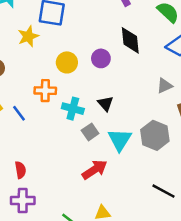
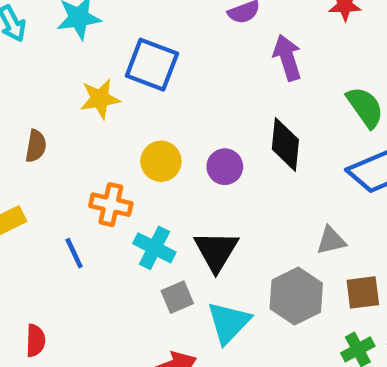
black triangle: (105, 104) -> (216, 251), size x1.5
blue line: (19, 113) -> (74, 253), moved
gray hexagon: (155, 135) -> (296, 296), moved

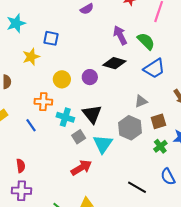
purple arrow: (287, 58) -> (120, 35), moved
blue square: (152, 65) -> (51, 38), size x0.7
black diamond: (285, 144) -> (114, 63), turned -70

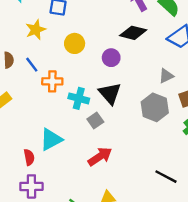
purple circle: (90, 77) -> (111, 58), moved
yellow circle: (62, 79) -> (75, 43), moved
blue line: (31, 125) -> (32, 65), moved
cyan triangle: (103, 144) -> (51, 140), moved, turned 30

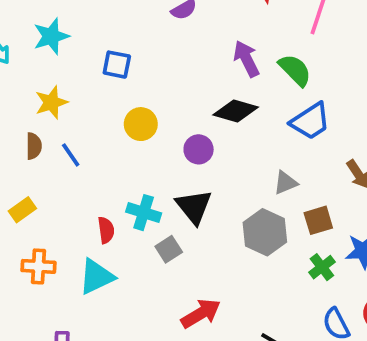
yellow star: (36, 30) -> (51, 102), moved
orange cross: (52, 81) -> (38, 266), moved
red arrow: (100, 156) -> (201, 313), moved
red semicircle: (29, 157) -> (106, 230), moved

